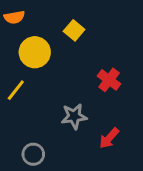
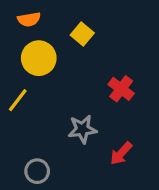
orange semicircle: (14, 17) -> (29, 19), moved

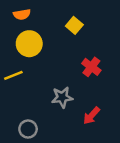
yellow square: (82, 34) -> (74, 25), moved
yellow line: (18, 100) -> (13, 75), turned 30

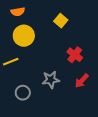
red arrow: (91, 116) -> (82, 81), moved
gray circle: (28, 129) -> (23, 93), moved

